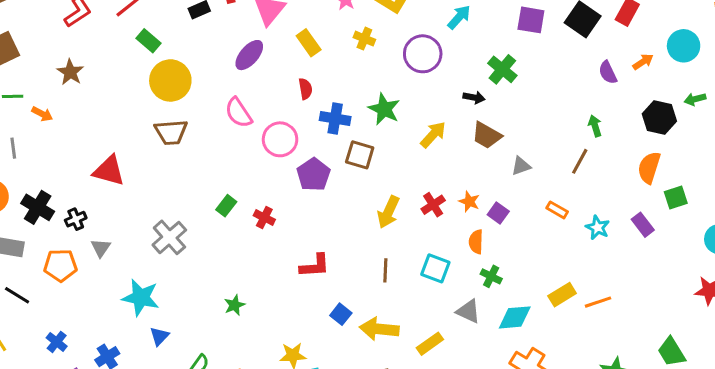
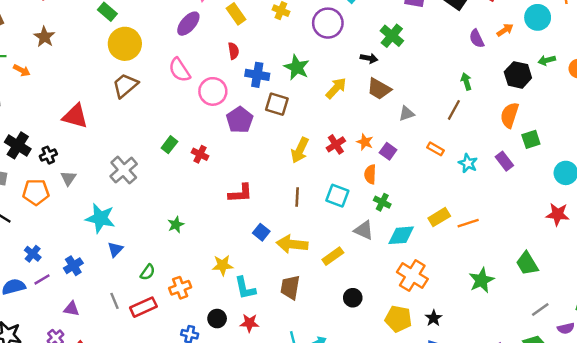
brown trapezoid: (171, 132) -> (125, 85), turned 144

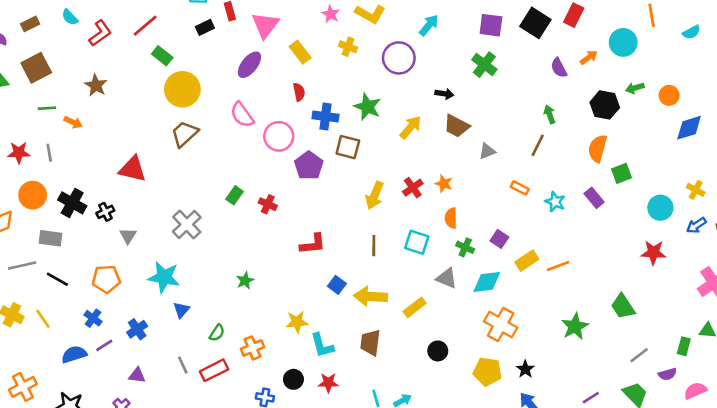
green cross: (392, 36) -> (484, 65), moved
purple square: (388, 151) -> (499, 239), moved
orange pentagon: (36, 192) -> (106, 279), moved

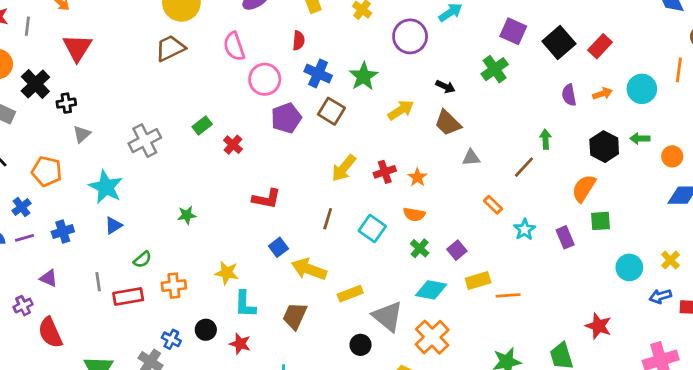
red triangle: (132, 169) -> (77, 48), moved, turned 32
orange semicircle: (451, 218) -> (414, 214), turned -96
red star: (653, 252) -> (598, 326), moved
gray triangle: (447, 278) -> (388, 316), moved, size x1.4

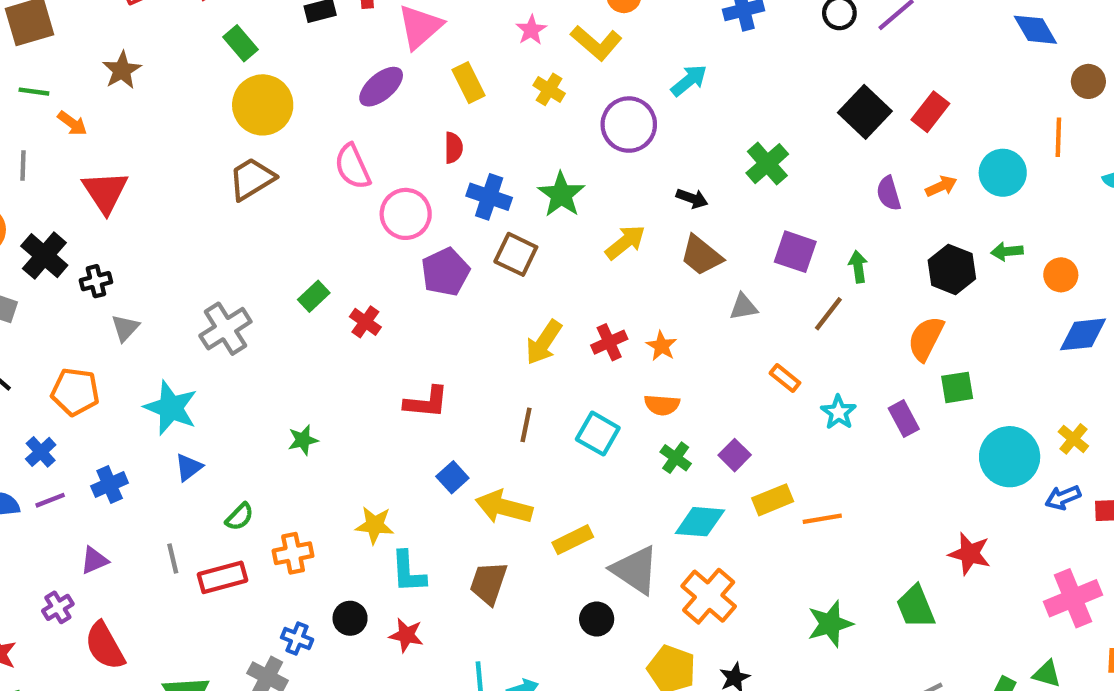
purple square: (513, 31) -> (795, 252), moved
cyan circle: (629, 267) -> (1010, 457), size x1.4
purple triangle: (49, 278) -> (94, 560), turned -42

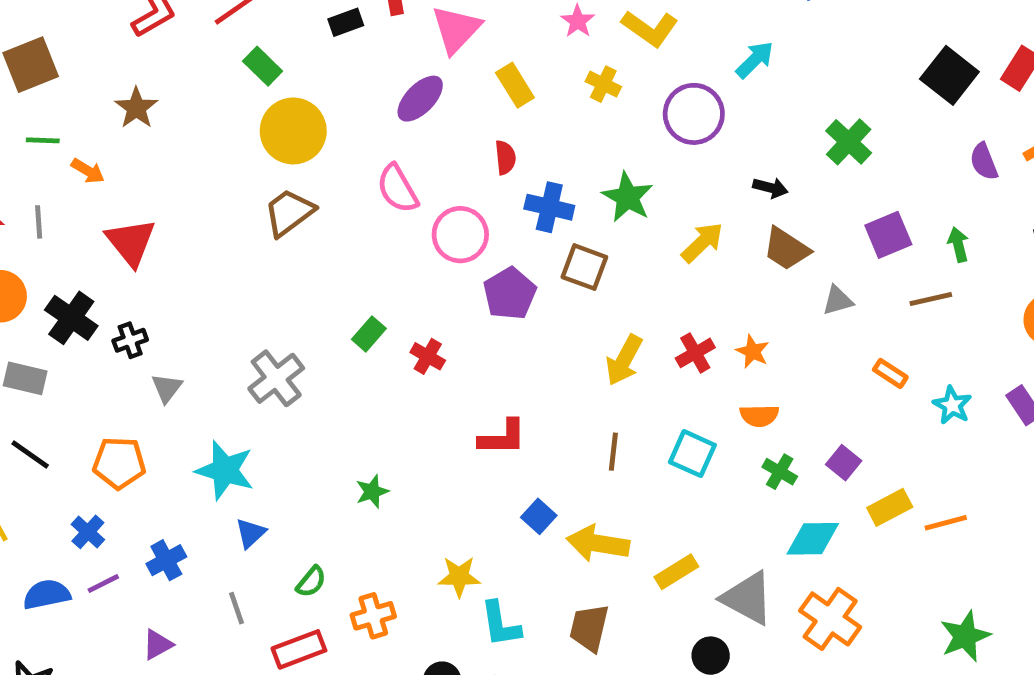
purple square: (795, 252) -> (888, 235), turned -36
brown line: (828, 314) -> (931, 299), turned 45
gray line: (173, 558) -> (236, 608), moved

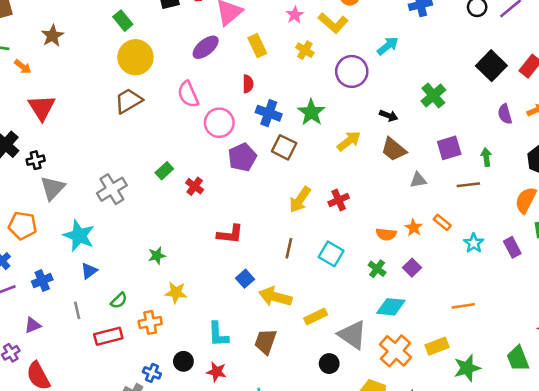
orange star: (753, 352) -> (414, 228), moved
gray triangle: (167, 388) -> (53, 188), size x1.5
orange semicircle: (759, 416) -> (386, 234), moved
yellow rectangle: (890, 507) -> (437, 346), moved
yellow star: (459, 577) -> (176, 293), moved

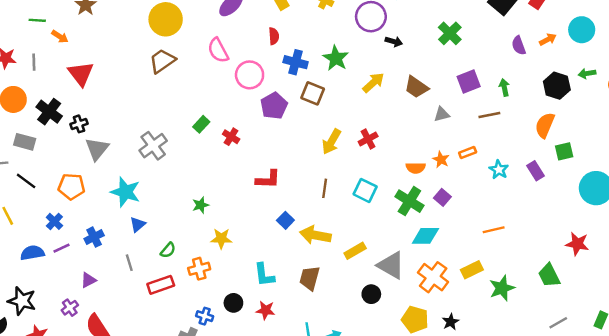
black arrow: (389, 116) -> (394, 41), moved
orange rectangle: (442, 222) -> (468, 152), turned -56
green cross: (377, 269) -> (409, 201), size x1.6

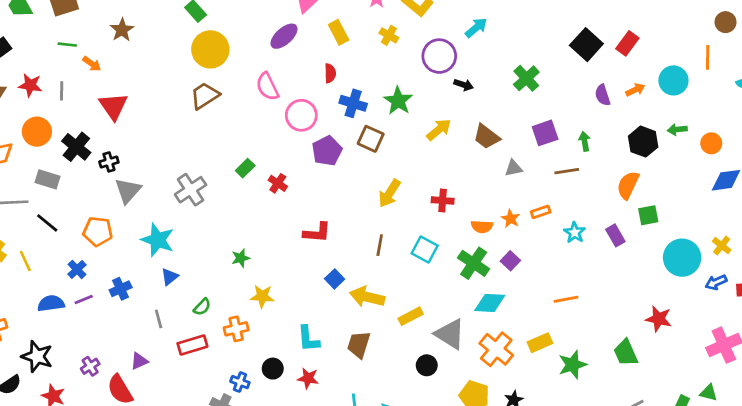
red cross: (368, 139) -> (443, 200), moved, turned 30
purple triangle: (88, 280) -> (139, 361), moved

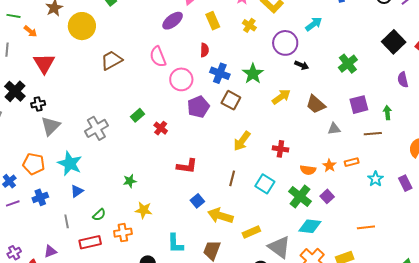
yellow circle: (210, 49) -> (82, 26), moved
orange pentagon: (98, 231) -> (34, 164), moved

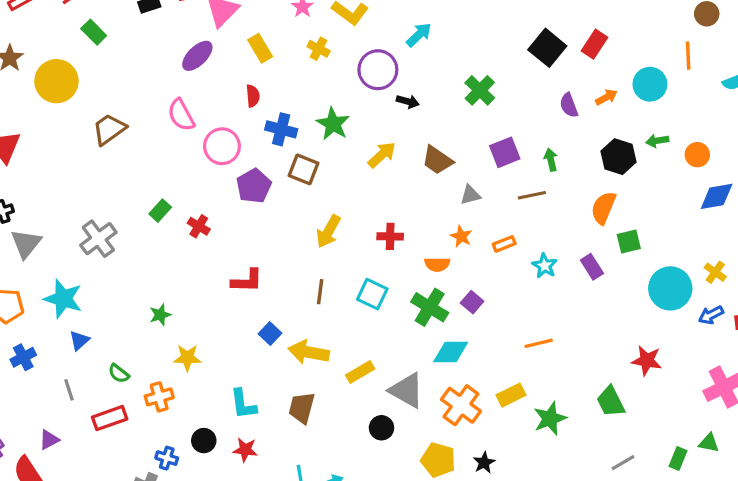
orange star: (329, 166) -> (461, 236), moved
green semicircle: (99, 215) -> (119, 373), turned 88

